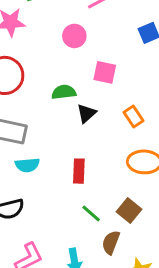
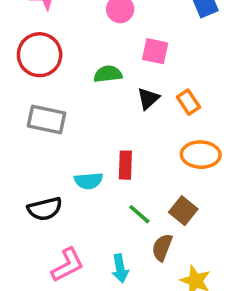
black triangle: (86, 113) -> (148, 99), moved
cyan semicircle: (27, 165) -> (89, 181), moved

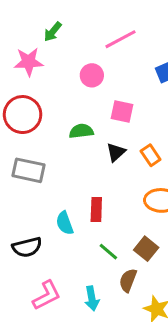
cyan semicircle: (89, 181) -> (65, 223), turned 75

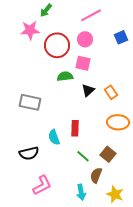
pink circle: (92, 75) -> (85, 39), moved
pink square: (122, 112) -> (83, 63), moved
red circle: (23, 115) -> (57, 45), moved
cyan arrow: (92, 298) -> (81, 192), moved

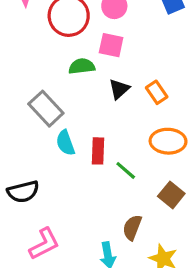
gray rectangle: (30, 102) -> (46, 109), moved, turned 35
cyan semicircle: (54, 137) -> (65, 143), moved
brown square: (108, 154) -> (171, 195), moved
green line: (83, 156) -> (126, 170), moved

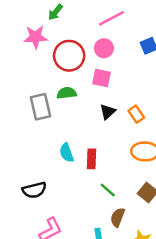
green semicircle: (82, 66) -> (67, 93), moved
gray rectangle: (46, 109) -> (40, 107), moved, turned 30
green line: (126, 170) -> (108, 190), moved

